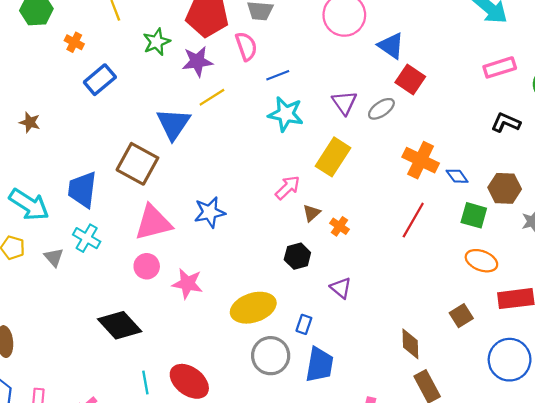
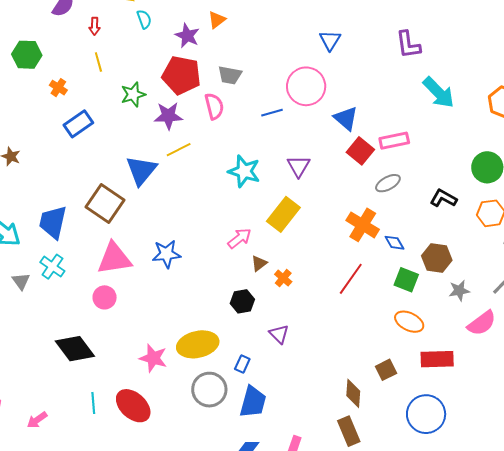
pink rectangle: (500, 67) -> (394, 141), moved
blue line: (278, 75) -> (272, 113), moved
gray ellipse: (381, 109) -> (388, 183), moved
pink star: (187, 284) -> (153, 358), moved
brown diamond: (410, 344) -> (353, 393), moved

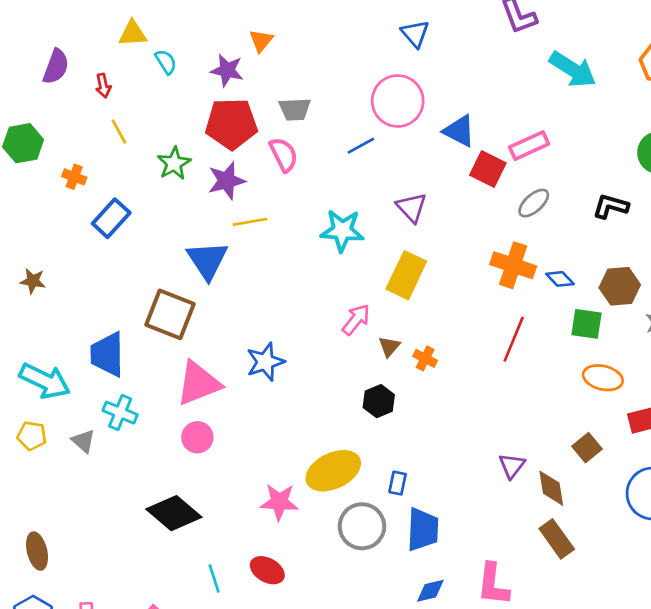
yellow line: (179, 150) -> (250, 222), turned 30
purple triangle: (279, 334) -> (512, 466), moved, turned 35
red ellipse: (133, 406) -> (267, 570), size x0.7

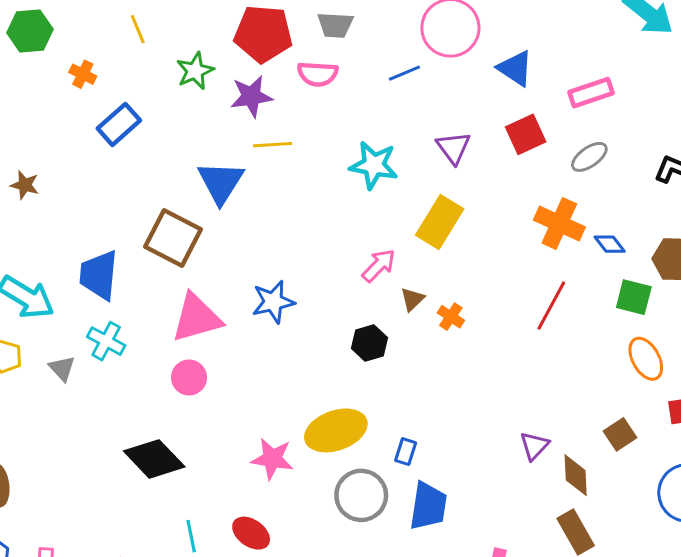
pink semicircle: (284, 155) -> (318, 74), turned 114
red square: (488, 169) -> (526, 134), moved, turned 33
orange ellipse: (603, 378) -> (646, 359), turned 42
black hexagon: (379, 401) -> (369, 343), moved

